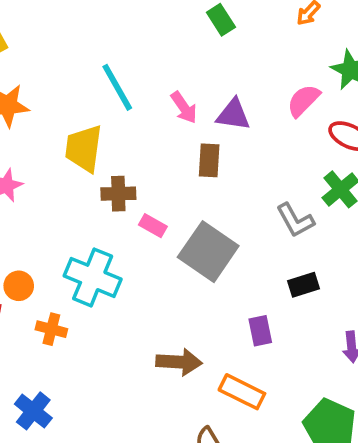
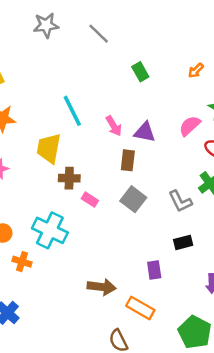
gray square: (208, 252) -> (133, 199), moved, size x0.7

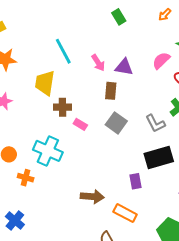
black rectangle: (183, 242) -> (159, 158), size x1.8

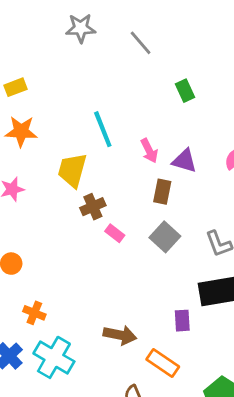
brown cross: (63, 107) -> (93, 207), turned -30
cyan cross: (48, 151) -> (54, 357), moved
orange cross: (26, 178) -> (34, 313), moved

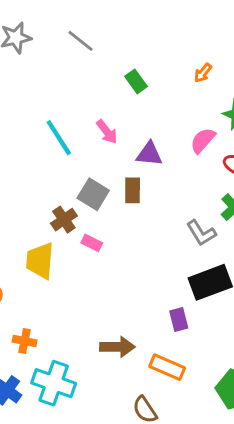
pink arrow: (149, 151) -> (107, 132), moved
yellow trapezoid: (72, 170) -> (40, 261), moved
gray square: (165, 237) -> (93, 194), moved

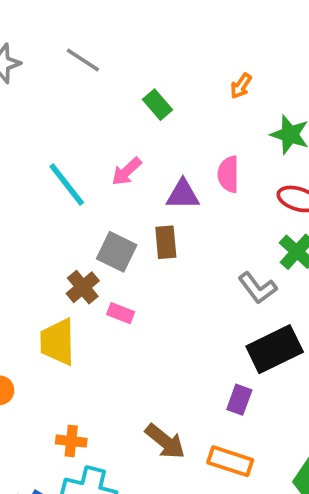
pink arrow: (107, 132) -> (127, 171), turned 90
pink semicircle: (203, 140) -> (228, 174), moved, turned -36
purple rectangle: (179, 319) -> (239, 400), turned 40
orange cross: (25, 341) -> (71, 441), moved
brown arrow: (117, 347) -> (165, 441), turned 44

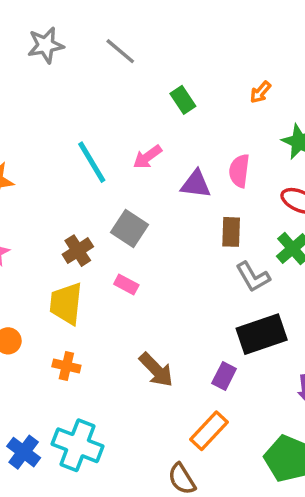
brown rectangle: (166, 242) -> (231, 232), moved
brown cross: (83, 287) -> (78, 251), moved
orange cross: (71, 441) -> (66, 366), moved
brown arrow: (165, 441) -> (156, 370), moved
orange rectangle: (230, 461) -> (209, 431), turned -72

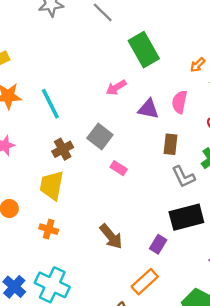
orange arrow: (260, 92) -> (198, 65), moved
green rectangle: (183, 100) -> (144, 50), size x1.8
cyan line: (92, 162) -> (50, 104), moved
pink rectangle: (126, 284) -> (119, 168), moved

